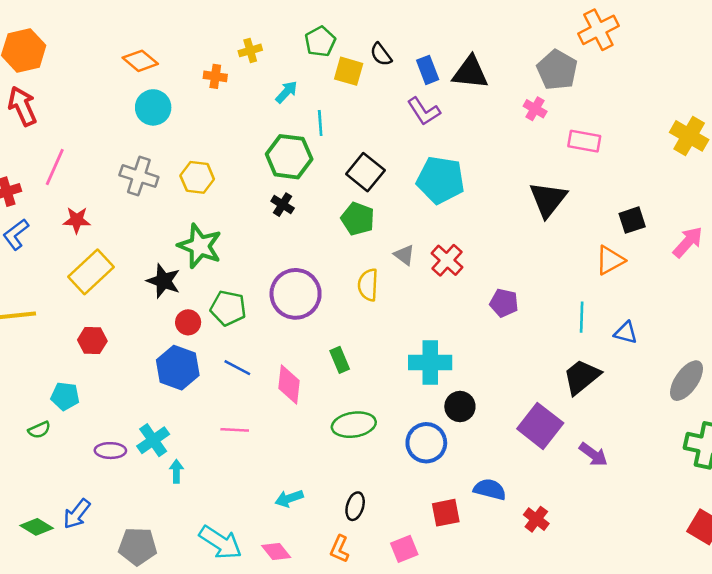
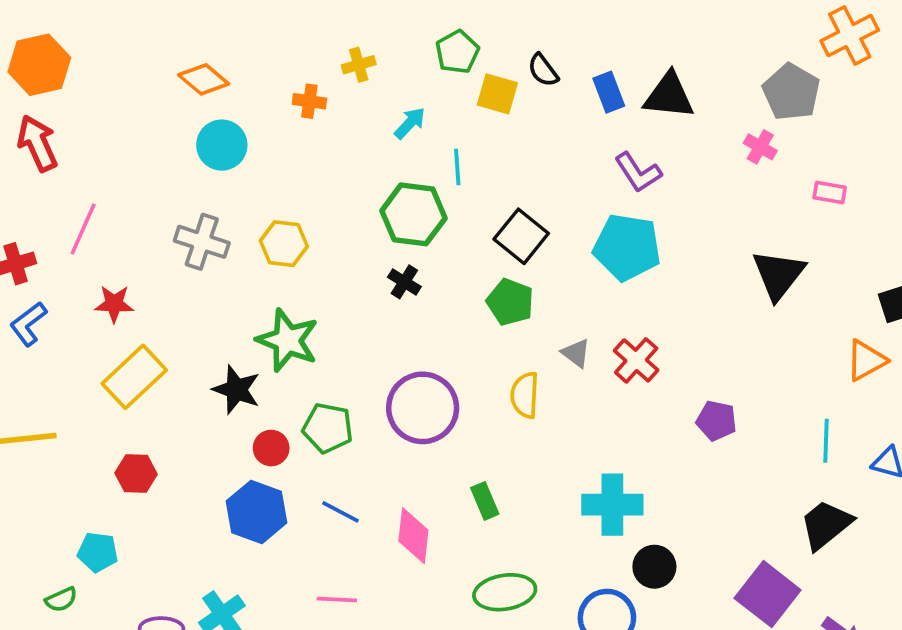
purple L-shape: (424, 111) -> (638, 172), moved
pink rectangle: (584, 141) -> (830, 192), size x0.7

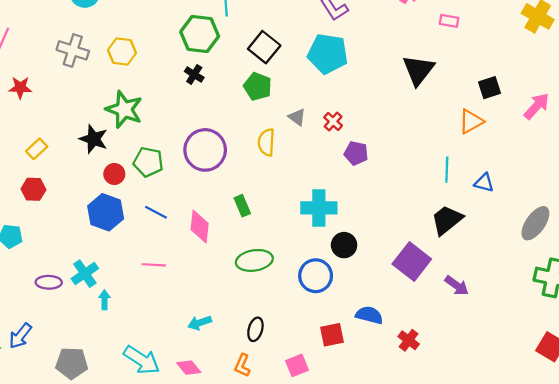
red cross: (636, 360) -> (333, 121), size x0.7
yellow rectangle: (134, 377) -> (37, 149), moved, size x0.6
purple pentagon: (716, 421) -> (356, 153), moved

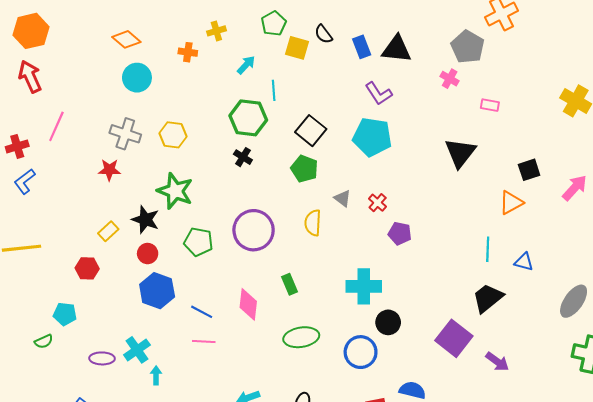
red star: (20, 88) -> (109, 170), moved
yellow rectangle: (37, 149) -> (108, 231), moved
red circle: (114, 174) -> (148, 254), moved
blue line: (156, 212) -> (202, 312), moved

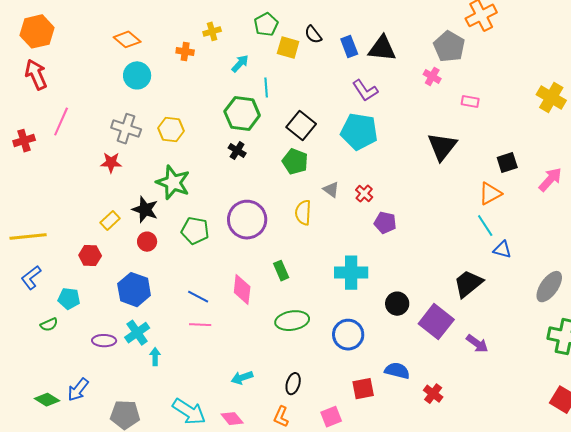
blue L-shape: (25, 181) -> (31, 278), moved
cyan line: (488, 249) -> (485, 226), moved, turned -35
blue hexagon: (157, 291) -> (134, 290), moved
black circle: (388, 322) -> (397, 304), moved

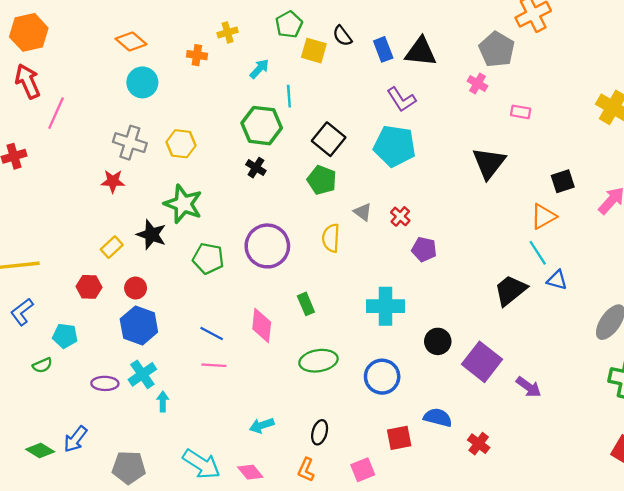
pink line: (61, 122) -> (56, 113), moved
red circle: (147, 242) -> (136, 288), moved
black trapezoid: (468, 284) -> (510, 290), moved

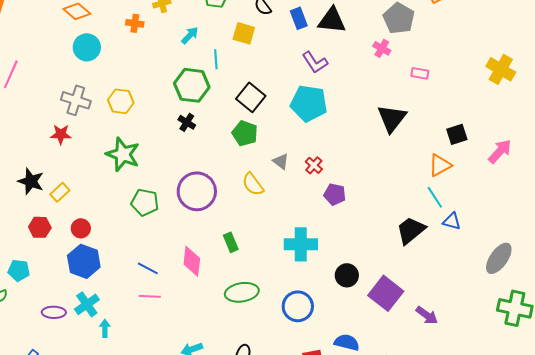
yellow square: (314, 51) -> (244, 33), moved
black star: (151, 235) -> (31, 181), moved
yellow semicircle: (331, 238) -> (253, 184), turned -40

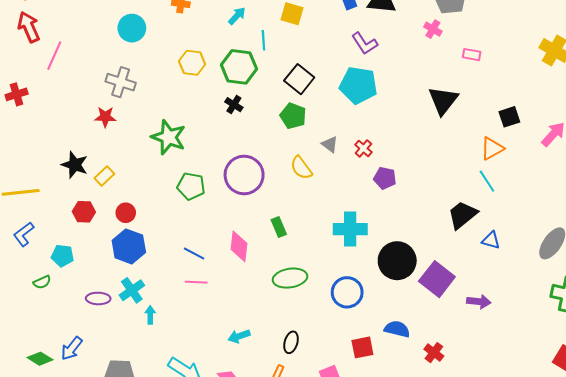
yellow hexagon: (121, 101) -> (192, 63), moved
blue triangle: (452, 221) -> (491, 240), moved
black circle: (347, 275) -> (397, 261), size x1.6
purple arrow: (427, 315) -> (479, 302), turned -30

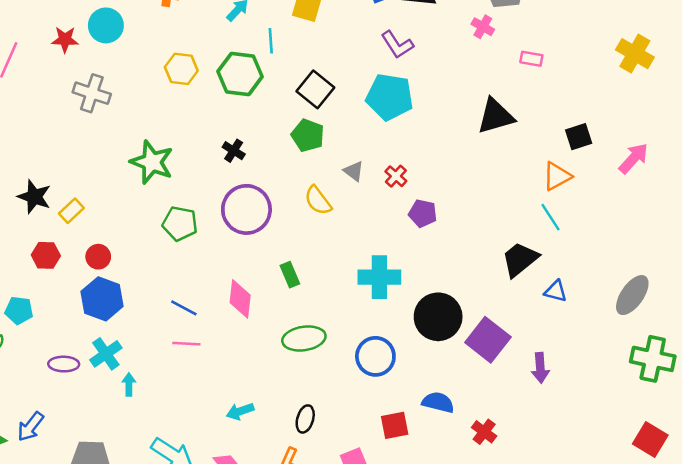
black triangle: (443, 101) -> (496, 116), turned 36
black cross: (234, 105) -> (234, 151), moved
red star: (105, 117) -> (65, 40), moved
purple arrow: (479, 302) -> (540, 368), turned 80

